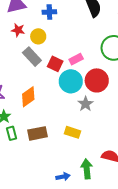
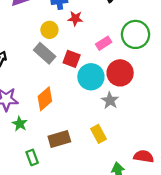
red star: (18, 30) -> (75, 18), moved
pink rectangle: (76, 59) -> (104, 43), moved
yellow rectangle: (72, 132) -> (98, 134), turned 49
green rectangle: (11, 133) -> (32, 157), moved

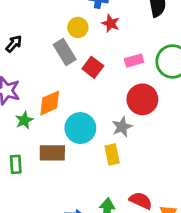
cyan circle: (91, 77) -> (80, 128), moved
green star: (20, 124) -> (24, 120), moved
yellow rectangle: (98, 134) -> (112, 155), moved

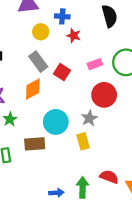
yellow circle: (78, 27) -> (41, 32), moved
orange diamond: (50, 103) -> (33, 89), moved

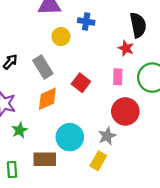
red star: (74, 36) -> (126, 48), moved
gray rectangle: (38, 62) -> (43, 67), moved
pink rectangle: (95, 64) -> (118, 77), turned -72
yellow rectangle: (83, 141) -> (98, 161), turned 42

